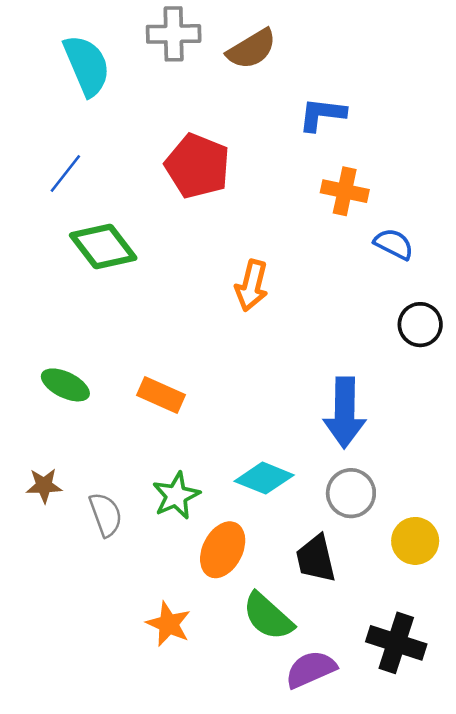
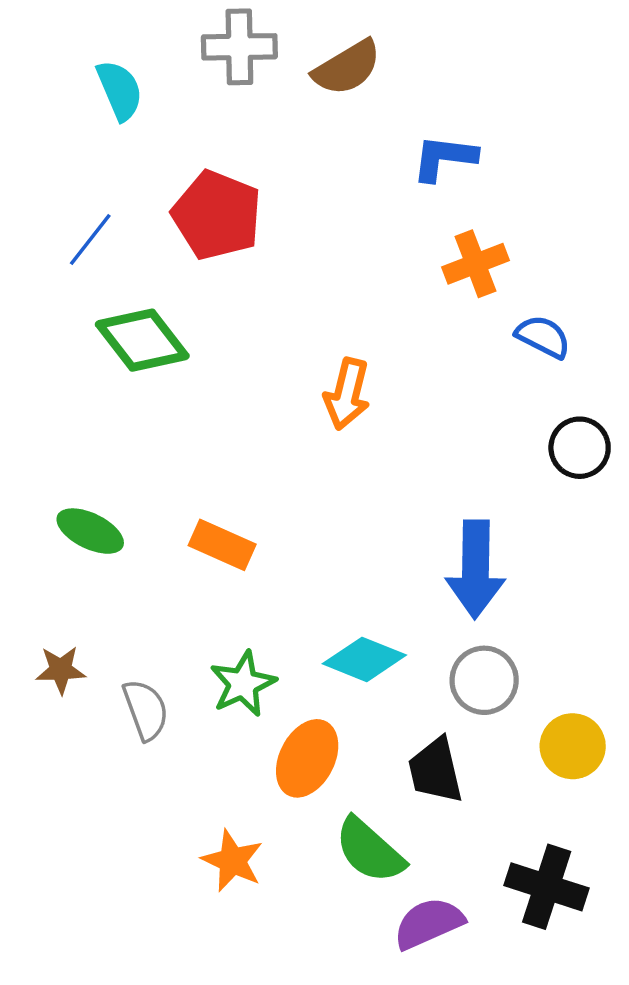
cyan semicircle: (87, 65) -> (120, 90), size x0.7
red pentagon: (197, 166) -> (217, 215), moved
orange cross: (345, 191) -> (475, 264), turned -33

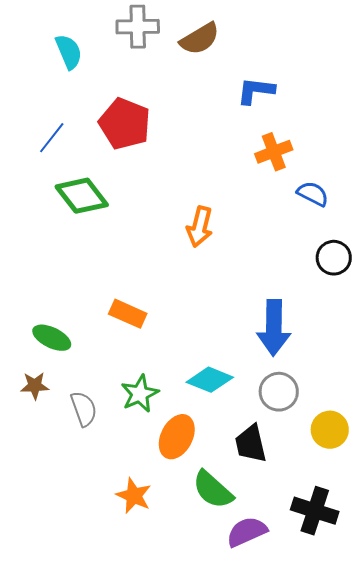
green ellipse: (90, 531) -> (52, 338), moved

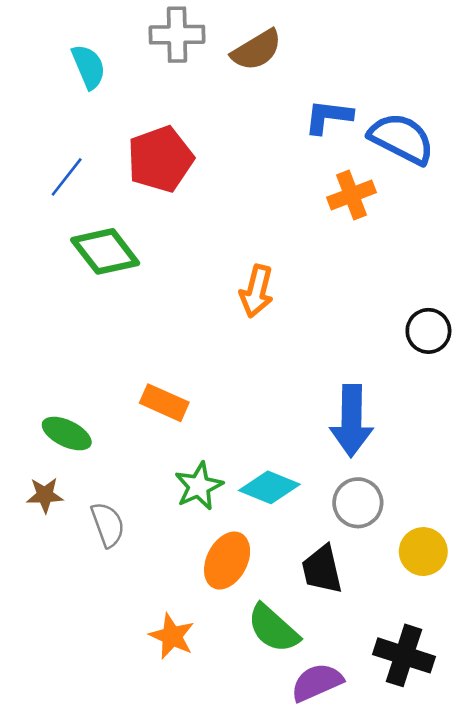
red pentagon: (125, 124) -> (160, 159), turned 30
blue semicircle: (313, 194) -> (401, 139), moved, size x1.6
green star: (140, 394) -> (199, 486), moved

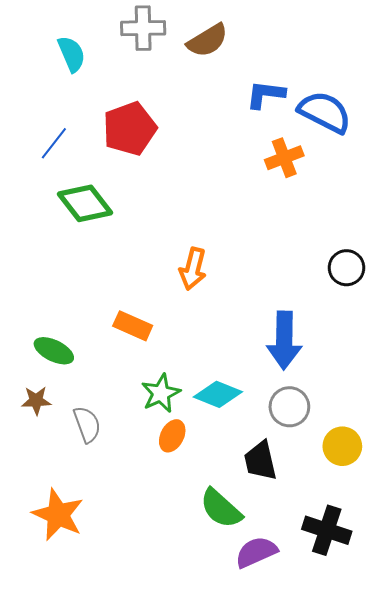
orange arrow: (257, 291) -> (193, 269), moved
orange ellipse: (227, 561) -> (172, 436), moved, size x0.7
orange star: (172, 636) -> (58, 515), moved, size x1.4

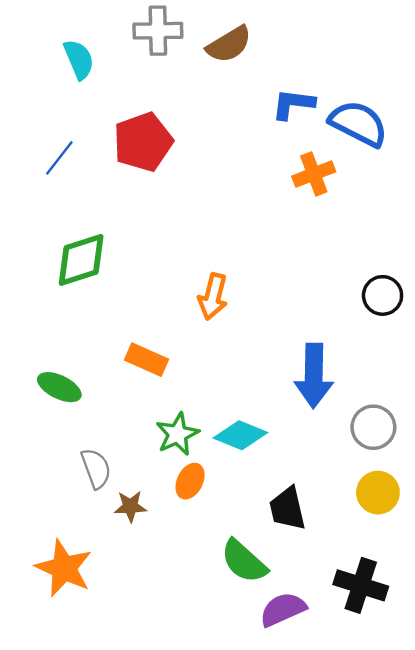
green diamond: (85, 203) -> (81, 260), moved, turned -70
brown star: (36, 401) -> (130, 506), moved
gray circle: (289, 407) -> (373, 427), moved

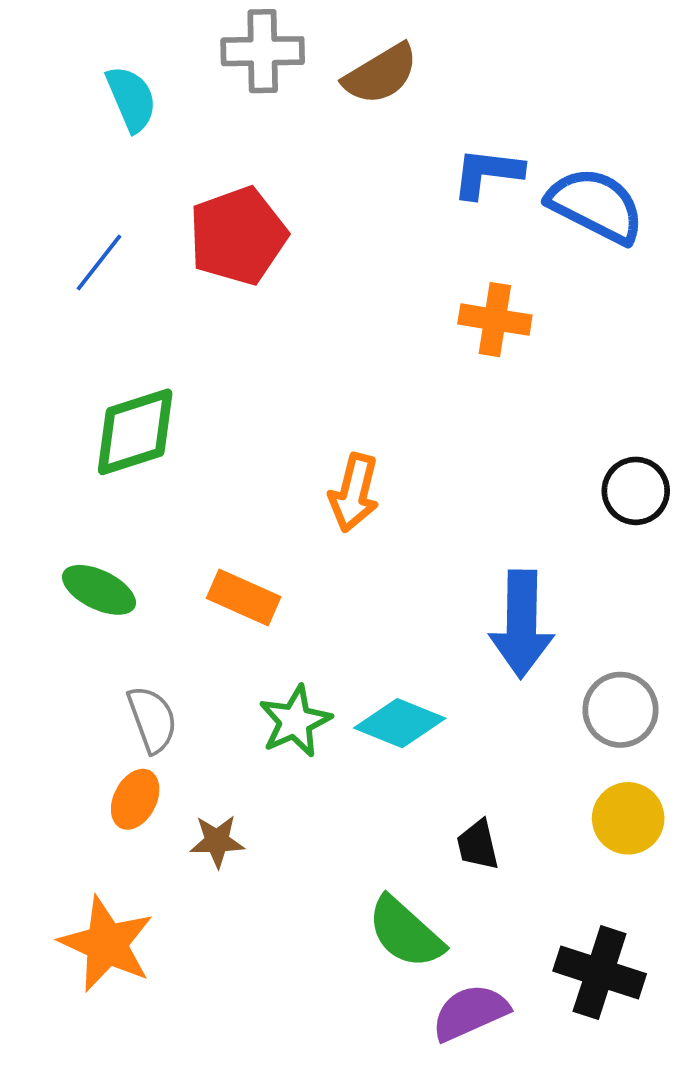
orange cross: (314, 174) -> (495, 320), moved, turned 30
green ellipse: (59, 387) -> (99, 590), moved
gray semicircle: (96, 468) -> (152, 719), moved
orange ellipse: (190, 481) -> (135, 799), moved
black trapezoid: (287, 509) -> (478, 845), size x0.7

